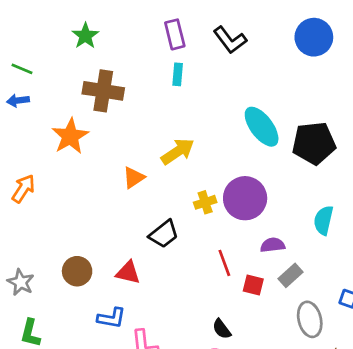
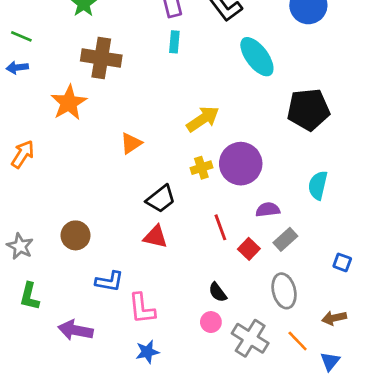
cyan ellipse: (262, 127) -> (257, 57), moved
yellow arrow: (178, 151) -> (203, 119), moved
red triangle: (128, 273) -> (155, 237), moved
red square: (253, 285) -> (249, 249), turned 30
gray ellipse: (310, 319) -> (284, 291), moved

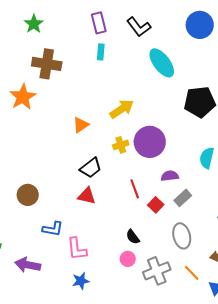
orange triangle: (131, 143) -> (81, 125), moved
gray cross: (250, 338) -> (157, 271), turned 36

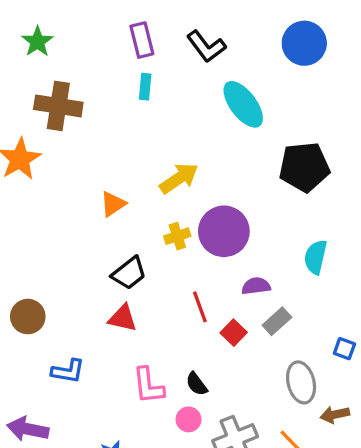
gray ellipse: (182, 236) -> (301, 382), moved
pink L-shape: (77, 249) -> (148, 386), moved

